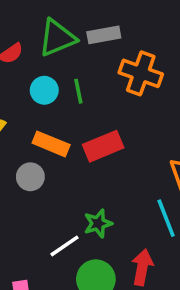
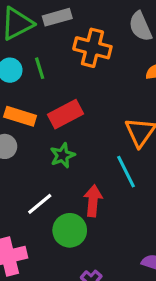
green star: (98, 223) -> (62, 155), moved
red arrow: (142, 267) -> (93, 201), moved

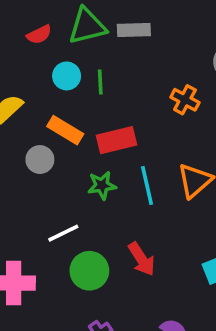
orange cross: (92, 48) -> (185, 100), moved, size x0.7
cyan line: (126, 172) -> (147, 186), moved
red arrow: (93, 201) -> (142, 259), moved, turned 128

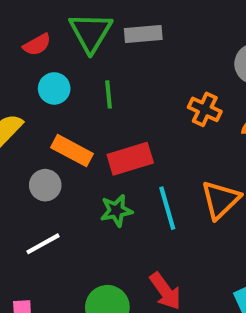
green triangle: (87, 26) -> (91, 32), turned -42
cyan circle: (67, 76) -> (54, 88), moved
white line: (63, 233) -> (43, 244), moved

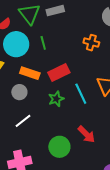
cyan circle: (54, 88) -> (16, 44), size x1.6

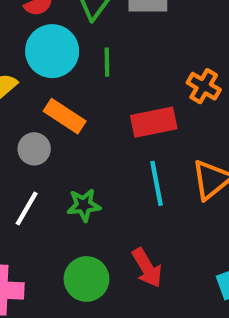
red rectangle: (59, 73) -> (154, 122), moved
green star: (56, 99) -> (84, 205), moved
white line: (23, 121) -> (27, 208), turned -36

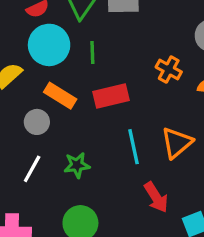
red rectangle: (154, 122) -> (111, 96), moved
red arrow: (147, 268) -> (156, 197), moved

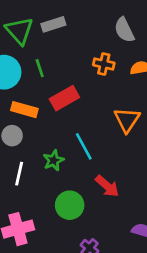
cyan line: (134, 147) -> (84, 146), moved
red arrow: (156, 197) -> (107, 186), moved

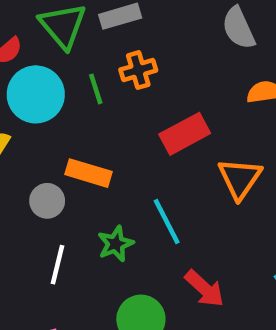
orange cross: (104, 64) -> (138, 70), moved, turned -30
red rectangle: (64, 98) -> (185, 134), moved
orange rectangle: (24, 110) -> (89, 173), moved

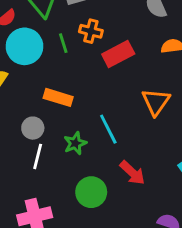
orange cross: (138, 70) -> (91, 31), turned 30
red rectangle: (185, 134) -> (118, 54), moved
gray circle: (47, 201) -> (33, 128), moved

